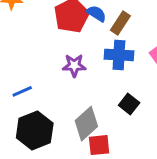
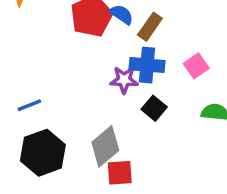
purple star: (74, 65) -> (124, 80), moved
black square: (129, 104) -> (154, 108), moved

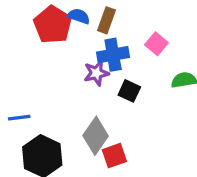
blue line: (29, 105) -> (19, 118), turned 30

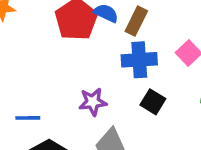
purple star: (96, 73) -> (93, 102), moved

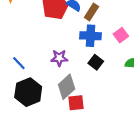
blue line: (28, 118) -> (19, 63), turned 40

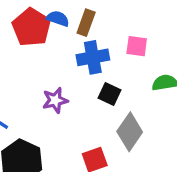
pink square: (121, 35) -> (137, 46), turned -32
gray diamond: (67, 87) -> (130, 132), moved

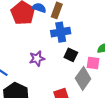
pink square: (137, 46) -> (93, 63), moved

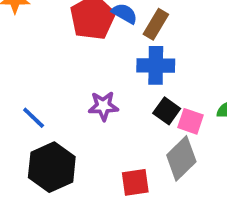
pink square: (93, 63) -> (191, 121), moved

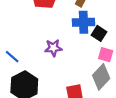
black square: (167, 111) -> (99, 33), moved

